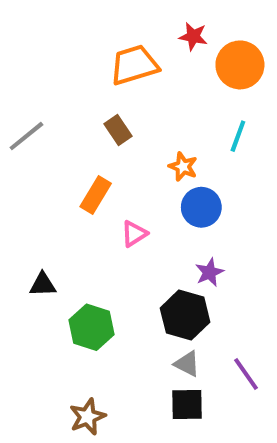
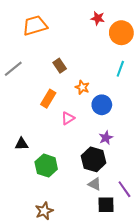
orange trapezoid: (134, 65) -> (35, 26), moved
orange star: (183, 167) -> (82, 87), moved
black square: (187, 405) -> (106, 205), moved

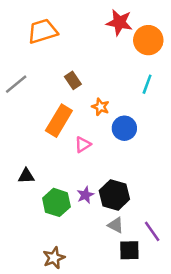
red star: (98, 18) -> (119, 22), size x1.5
orange rectangle: (48, 99) -> (59, 121), size x1.4
purple star: (106, 138) -> (85, 195), moved

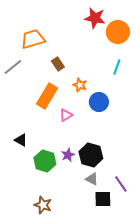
orange trapezoid: (43, 31) -> (33, 39), moved
black triangle: (26, 176) -> (21, 140), turned 32
brown star: (54, 258) -> (43, 205), turned -30

